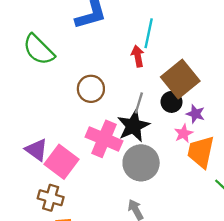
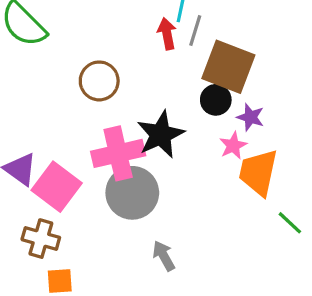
brown square: (180, 79) -> (228, 67), turned -30
gray line: (139, 103) -> (195, 31), moved
pink cross: (104, 139) -> (118, 153), turned -36
gray circle: (141, 163) -> (132, 193), moved

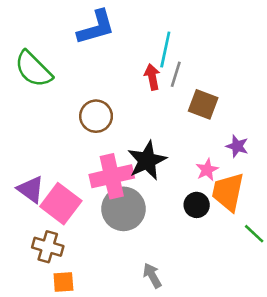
brown square: (228, 67) -> (203, 104), size x0.7
black circle: (216, 100) -> (197, 205), moved
purple star: (250, 117) -> (237, 146), moved
gray arrow: (164, 256) -> (152, 275), moved

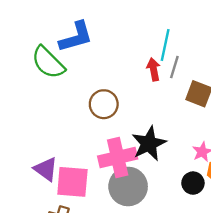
blue L-shape: (96, 27) -> (76, 37), moved
pink square: (61, 204) -> (72, 182), turned -32

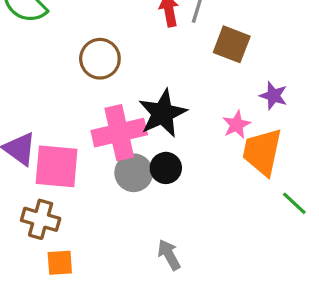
black circle: (193, 183) -> (166, 168), moved
gray circle: (128, 186) -> (134, 173), size x0.7

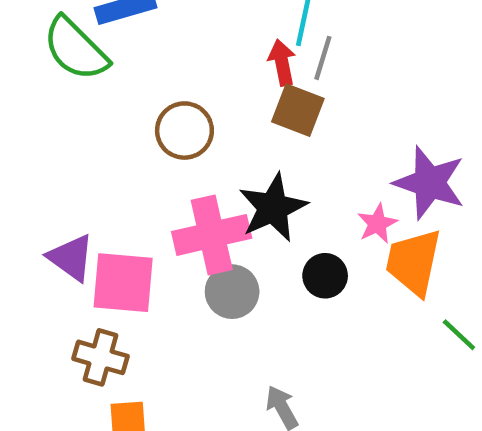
brown square: (232, 44) -> (298, 110), moved
purple star: (273, 96) -> (429, 183), size x1.8
black circle: (166, 168) -> (325, 276), moved

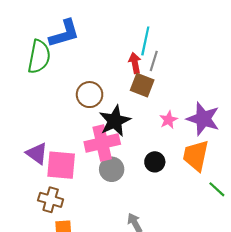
green semicircle: (76, 49) -> (39, 57), turned -124
black star: (273, 208) -> (115, 121), moved
pink star: (377, 224) -> (168, 120), moved

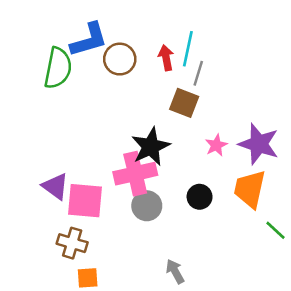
red arrow: (135, 63) -> (166, 58), moved
brown circle: (90, 95) -> (120, 59), moved

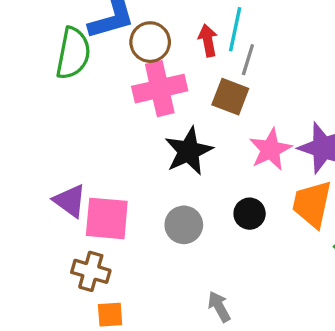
pink star: (216, 145) -> (270, 149), size x1.5
pink cross: (135, 174) -> (160, 89), moved

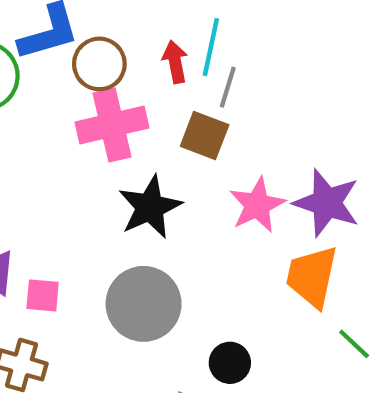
black circle: (250, 214) -> (230, 363), moved
pink square: (107, 218) -> (43, 295), size x0.6
gray circle: (184, 225) -> (144, 304), size x1.5

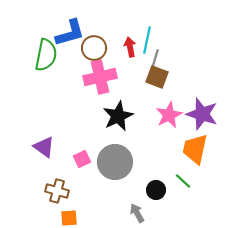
brown square: (205, 136) -> (157, 77), moved
pink square: (43, 295) -> (82, 159), moved, turned -30
green line: (354, 344) -> (183, 181), moved

